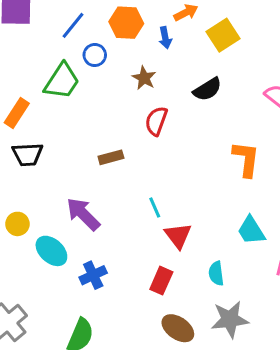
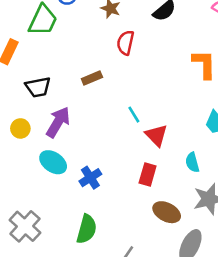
black trapezoid: (27, 154) -> (38, 87), moved
purple arrow: (83, 214) -> (58, 122), moved, turned 84
yellow circle: (17, 224) -> (20, 128), moved

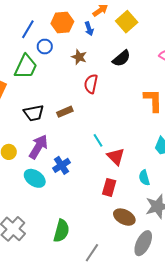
black trapezoid: (38, 87) -> (34, 113), moved
blue cross: (90, 178) -> (61, 165), moved

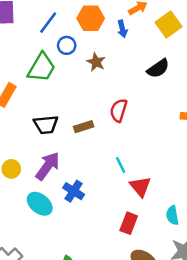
brown star: (79, 57) -> (96, 62), moved
red semicircle: (91, 84) -> (119, 110), moved
blue cross: (61, 165) -> (74, 191), turned -30

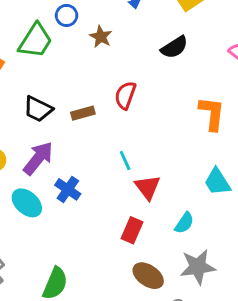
black trapezoid: (46, 125) -> (38, 109), turned 30
cyan semicircle: (172, 215) -> (184, 223), turned -138

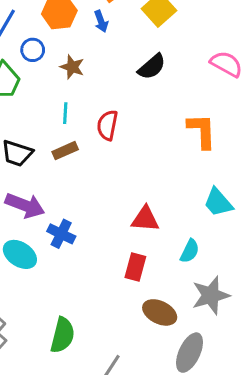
purple arrow: (38, 158) -> (25, 205), turned 81
cyan line: (125, 161) -> (65, 113), moved, turned 36
red triangle: (148, 187) -> (145, 219), turned -40

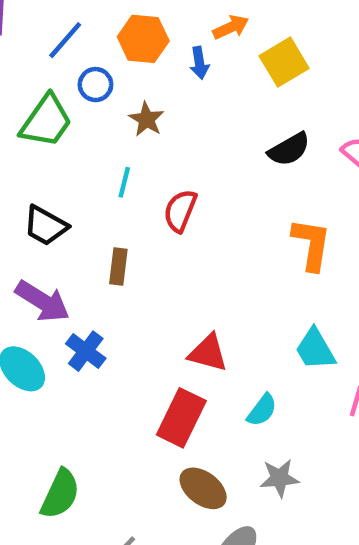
black semicircle: (152, 67) -> (289, 149), moved
brown rectangle: (65, 151) -> (118, 266), moved, turned -70
red rectangle: (135, 267) -> (181, 418), size x1.4
gray star: (211, 295) -> (279, 478), size x0.7

